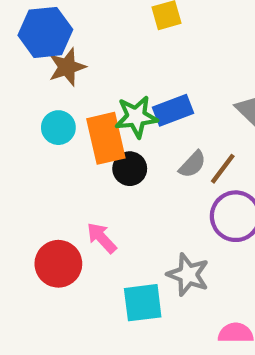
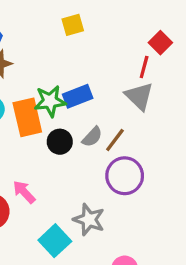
black circle: (130, 169) -> (60, 142), moved
cyan square: (143, 303) -> (55, 241), turned -36

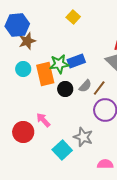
yellow square: (73, 25) -> (73, 17), turned -32

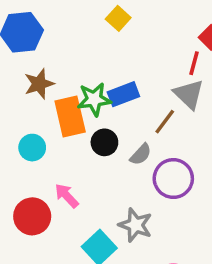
brown star: (27, 41) -> (39, 84), moved
cyan circle: (23, 69) -> (32, 148), moved
gray semicircle: (85, 86) -> (141, 154), moved
brown line: (99, 88) -> (165, 122), moved

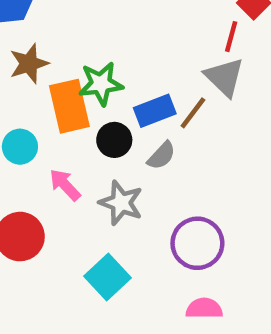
blue rectangle: (123, 94) -> (155, 111), moved
purple circle: (173, 179) -> (197, 243), moved
pink arrow: (67, 196) -> (65, 185), moved
gray star: (135, 225) -> (121, 203), moved

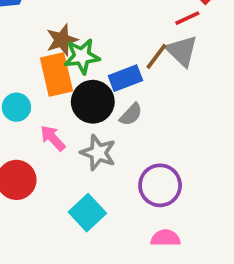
red line: (231, 37) -> (187, 18), turned 50
brown star: (29, 64) -> (62, 40), moved
brown line: (193, 113) -> (156, 56), moved
black circle: (114, 140) -> (93, 102), size x1.5

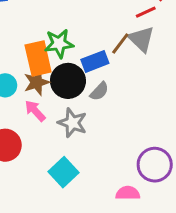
brown star: (62, 40) -> (37, 82), moved
purple circle: (160, 185) -> (155, 165), moved

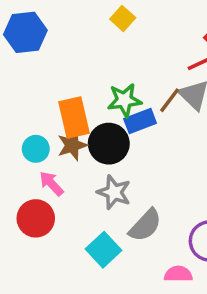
green star: (59, 43) -> (124, 100), moved
gray semicircle: (99, 91) -> (145, 225), moved, size x1.5
pink arrow: (35, 111) -> (51, 184), moved

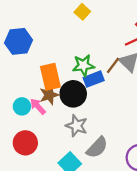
blue hexagon: (25, 32) -> (18, 41), moved
cyan circle: (36, 149) -> (22, 106), moved
pink arrow: (51, 184) -> (38, 106), moved

